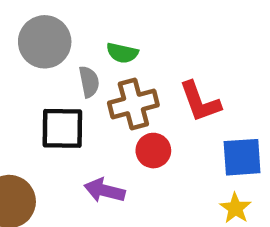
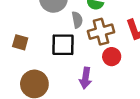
purple arrow: (105, 190) -> (86, 78), turned -96

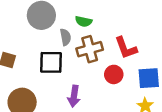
red circle: (112, 57) -> (114, 74), moved

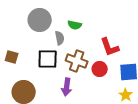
brown cross: (90, 49) -> (77, 61), moved, turned 35

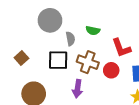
green semicircle: (75, 25) -> (93, 31), moved
brown square: (12, 57) -> (21, 58), turned 32

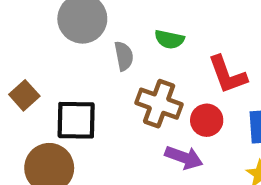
black square: (58, 60) -> (76, 120), moved
purple arrow: (78, 89) -> (184, 157), moved, turned -78

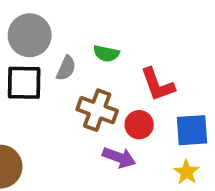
gray semicircle: (124, 56) -> (66, 68), turned 35
black square: (76, 120) -> (24, 83), moved

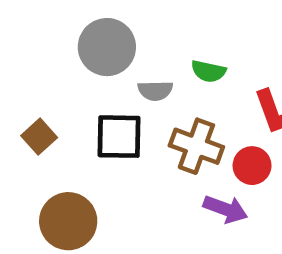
gray semicircle: (66, 68) -> (155, 91), turned 65
black square: (24, 83) -> (119, 137), moved

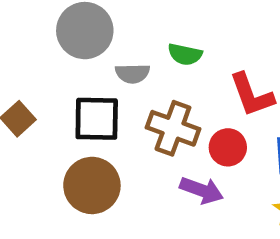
brown circle: (68, 221) -> (92, 185), moved

